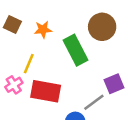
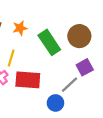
brown circle: (102, 27) -> (79, 36), moved

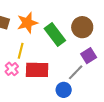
orange star: (20, 28) -> (27, 23), size x1.5

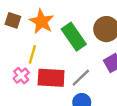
orange star: (27, 23) -> (42, 22), turned -30
gray line: (76, 72) -> (81, 78), moved

